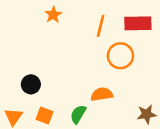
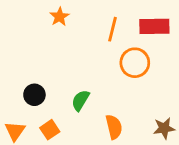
orange semicircle: (102, 94) -> (114, 127), moved, turned 85
green semicircle: (78, 114) -> (80, 100), moved
orange square: (45, 115) -> (50, 130), turned 35

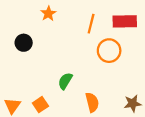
black circle: (34, 95) -> (24, 43), moved

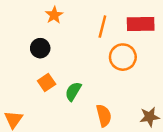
black circle: (24, 43) -> (40, 48), moved
orange square: (40, 105) -> (47, 82), moved

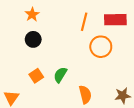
orange star: (54, 15) -> (32, 14), moved
orange square: (47, 82) -> (36, 76), moved

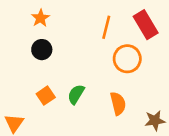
red rectangle: (115, 20) -> (146, 25), turned 60
orange semicircle: (85, 95) -> (118, 103), moved

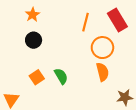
green semicircle: (76, 94) -> (61, 76), turned 119
orange semicircle: (118, 103) -> (102, 72), moved

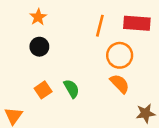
red rectangle: (117, 20) -> (137, 23), turned -55
orange semicircle: (102, 72) -> (120, 84), turned -30

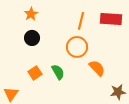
orange circle: (120, 55) -> (77, 47), moved

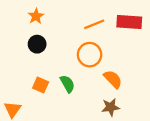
orange line: (81, 21) -> (94, 24), turned 54
orange square: (35, 73) -> (41, 85), turned -32
brown star: (118, 92) -> (111, 107), moved

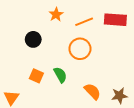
orange star: (36, 16) -> (56, 14), moved
orange semicircle: (113, 79) -> (92, 91), moved
brown star: (111, 107) -> (119, 96), moved

